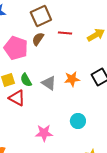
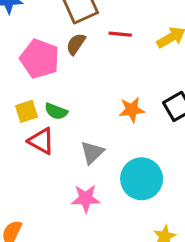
green semicircle: (26, 80) -> (56, 111), turned -40
gray triangle: (49, 83) -> (92, 152), moved, turned 42
cyan circle: (78, 121) -> (142, 179), size x1.6

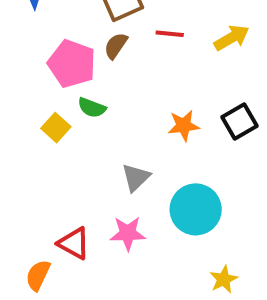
yellow square: (26, 111) -> (56, 128), turned -30
green semicircle: (56, 111) -> (92, 108), moved
red triangle: (41, 141) -> (74, 243), moved

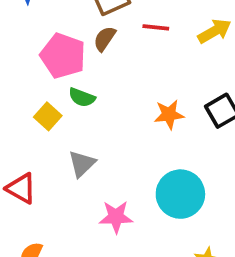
gray triangle: (136, 177) -> (82, 164), moved
red triangle: (74, 243) -> (21, 188), moved

